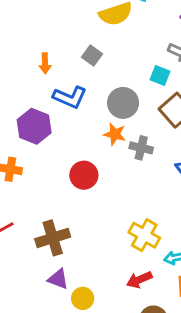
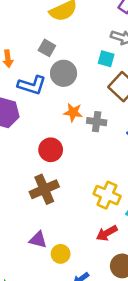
gray circle: (123, 103) -> (64, 73), moved
brown cross: (53, 238) -> (44, 189), moved

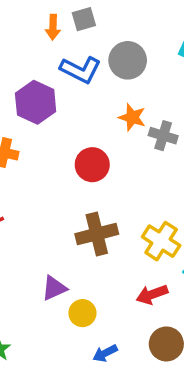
gray square: (47, 48) -> (84, 19), moved, turned 35
brown cross: (44, 189) -> (97, 234), moved
purple triangle: (38, 240) -> (54, 288), turned -48

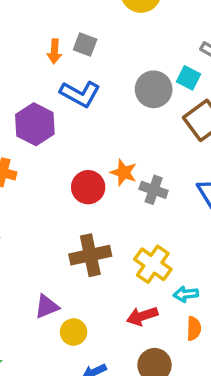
gray square: (84, 19) -> (85, 45), turned 35
gray circle: (128, 60) -> (154, 89), moved
orange star: (132, 117) -> (124, 173), moved
gray cross: (163, 136) -> (154, 190), moved

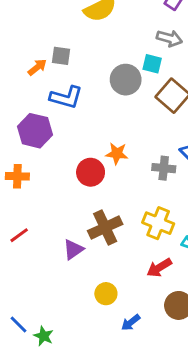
orange arrow: (54, 51) -> (37, 67), turned -120
gray cross: (154, 190) -> (164, 168), moved
purple triangle: (47, 307) -> (73, 249), moved

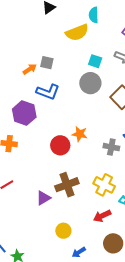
cyan square: (152, 64) -> (95, 61), moved

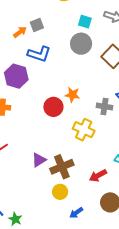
gray square: (47, 63) -> (37, 25), turned -32
brown cross: (67, 185) -> (62, 167), moved
yellow cross: (104, 185) -> (84, 130), moved

